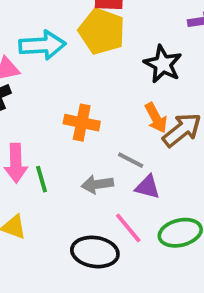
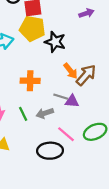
black star: (163, 64) -> (55, 42), moved
green line: (41, 179) -> (23, 114), moved
purple triangle: (148, 187) -> (72, 101), moved

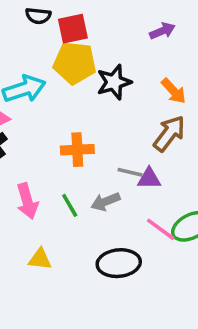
black star: (55, 42) -> (114, 82), turned -30
orange arrow: (71, 71) -> (174, 91), moved
pink line: (66, 134) -> (161, 229), moved

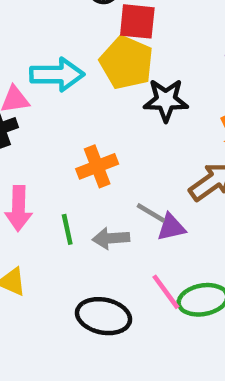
orange cross: (77, 150) -> (97, 166), turned -36
purple triangle: (149, 178) -> (171, 227), turned -30

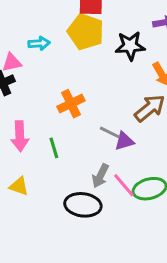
cyan arrow: (57, 75) -> (39, 43), size x0.6
black star: (166, 100) -> (130, 46), moved
gray arrow: (111, 238) -> (100, 176), moved, turned -55

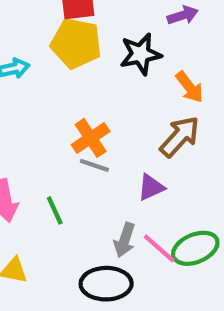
orange cross: (71, 104) -> (91, 138), moved
gray line: (110, 132) -> (94, 165), moved

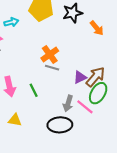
brown arrow: (180, 137) -> (95, 77), moved
green ellipse: (195, 248) -> (98, 93), moved, turned -35

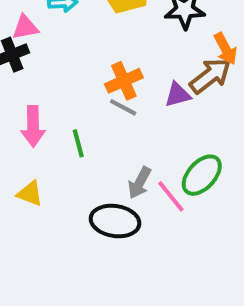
purple triangle: (80, 77) -> (178, 95), moved
brown arrow: (95, 77) -> (210, 76), moved

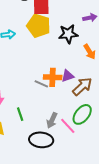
brown arrow: (210, 76) -> (82, 86), moved
orange cross: (124, 81) -> (53, 77), moved, turned 30
green line: (78, 143) -> (20, 114), moved

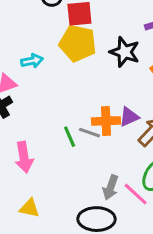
black star: (68, 34) -> (125, 52), turned 30
green line: (20, 114) -> (70, 137), moved

